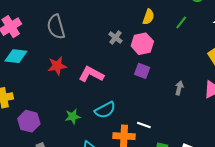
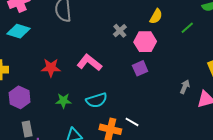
red star: (57, 66) -> (51, 68), moved
purple square: (142, 71) -> (140, 68), turned 35
gray arrow: (179, 88) -> (185, 87), moved

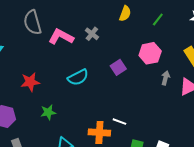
pink hexagon: (145, 42) -> (150, 53), moved
pink L-shape: (89, 63) -> (61, 37), moved
cyan semicircle: (97, 100) -> (78, 77), moved

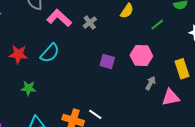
purple square: (118, 67) -> (107, 62), turned 35
cyan semicircle: (78, 77) -> (50, 53), moved, turned -35

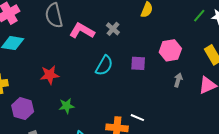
green line: (157, 25) -> (199, 16), moved
cyan semicircle: (50, 53) -> (104, 66), moved
gray arrow: (150, 83) -> (178, 80), moved

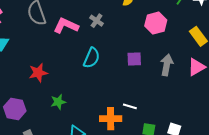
pink hexagon: (170, 50) -> (156, 23), moved
purple square: (138, 63) -> (134, 59), moved
gray arrow: (178, 80) -> (167, 65), size x1.5

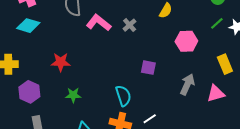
cyan semicircle: (92, 58) -> (123, 96), moved, turned -55
purple square: (134, 59) -> (148, 68), moved
white line: (130, 106) -> (150, 119), moved, turned -64

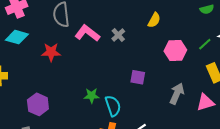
green line: (217, 23) -> (205, 44), moved
red star: (61, 62) -> (51, 52), moved
purple hexagon: (29, 92) -> (38, 104), moved
green star: (73, 95) -> (92, 96), moved

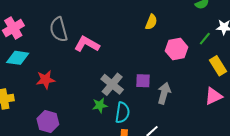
gray cross: (118, 35) -> (112, 84), moved, size x1.6
red star: (51, 52) -> (46, 80), moved
gray arrow: (177, 94) -> (164, 93), moved
cyan semicircle: (113, 106) -> (122, 113), turned 35

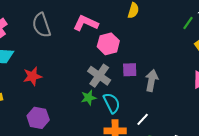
pink L-shape: (87, 44) -> (86, 23), moved
pink hexagon: (177, 49) -> (108, 44), moved
cyan semicircle: (122, 113) -> (112, 103), turned -30

